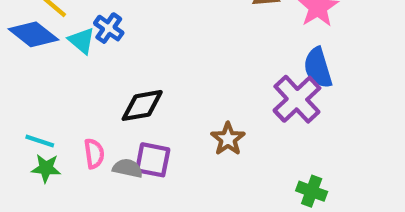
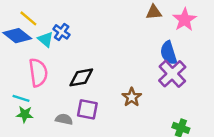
blue semicircle: (318, 68) -> (169, 53), moved
pink semicircle: (94, 154) -> (38, 73), moved, size x1.6
gray semicircle: (128, 168) -> (64, 119), moved

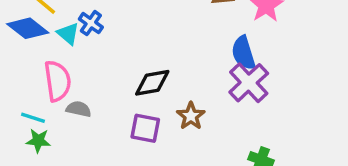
black diamond: (81, 77) -> (152, 83), moved
purple square: (87, 109) -> (145, 128), moved
gray semicircle: (64, 119) -> (79, 109), moved

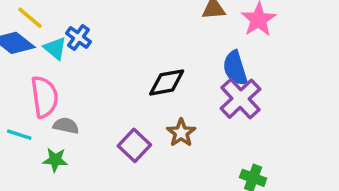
black diamond: (152, 83) -> (167, 82), moved
purple square: (145, 128) -> (134, 145), turned 32
green star: (38, 141) -> (55, 160), moved

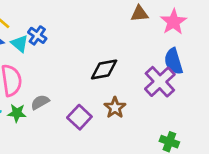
blue semicircle: (235, 68) -> (173, 61), moved
gray semicircle: (66, 126) -> (40, 102), moved, turned -42
green star: (55, 160) -> (17, 113), moved

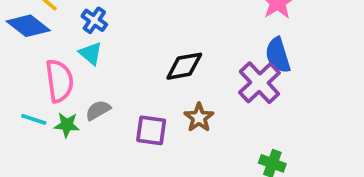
cyan triangle: (20, 44) -> (91, 53), moved
purple square: (79, 117) -> (151, 130), turned -35

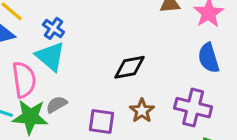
cyan triangle: (91, 53) -> (50, 56), size x1.5
purple cross: (259, 83) -> (193, 108), moved, turned -33
green star: (67, 125) -> (30, 117), size x1.6

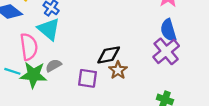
black diamond: (129, 67) -> (109, 55), moved
purple cross: (193, 108) -> (166, 51), moved, turned 36

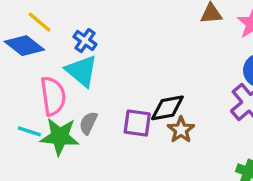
gray semicircle: (53, 65) -> (88, 123), turned -35
purple square: (87, 78) -> (137, 123), moved

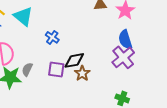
blue cross: (85, 41) -> (52, 37), moved
cyan triangle: (82, 71) -> (23, 16), moved

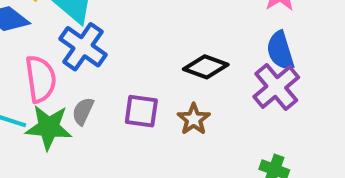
blue cross: (52, 37) -> (83, 47), moved, size x1.6
black diamond: (74, 60) -> (206, 67), moved, turned 30

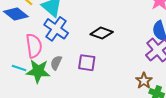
black diamond: (206, 67) -> (102, 33), moved
brown star: (194, 119) -> (144, 81), moved

